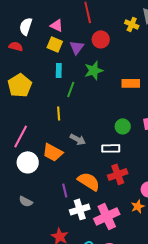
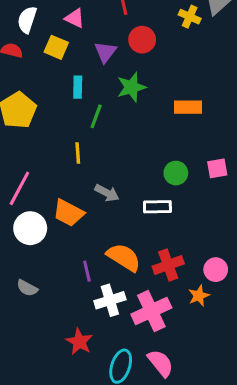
yellow square: (55, 44) -> (56, 47), moved
red cross: (118, 174) -> (168, 265), moved

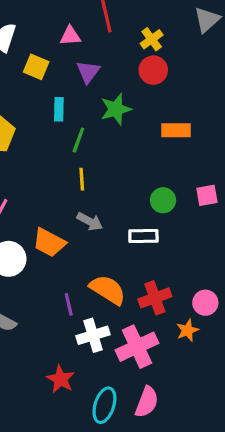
yellow cross: (190, 17) -> (152, 39), moved, turned 30
pink triangle: (75, 18) -> (70, 36), moved, turned -30
red circle: (142, 40) -> (153, 70), moved
yellow line: (78, 153) -> (82, 179), moved
pink semicircle: (161, 363) -> (147, 402), turned 60

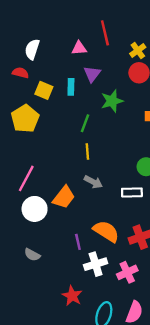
yellow square: (36, 67) -> (44, 90), moved
cyan rectangle: (59, 109) -> (71, 87), moved
orange trapezoid: (49, 243) -> (64, 197), turned -80
pink cross: (137, 347) -> (127, 272), size x0.7

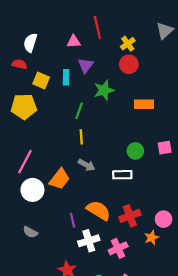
yellow pentagon: (25, 119) -> (24, 106), turned 30

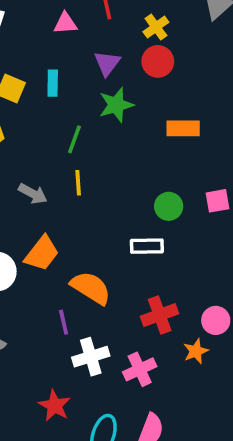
purple triangle: (86, 65) -> (107, 63), moved
gray arrow: (87, 165) -> (33, 194), moved
orange semicircle: (99, 210) -> (91, 288), moved

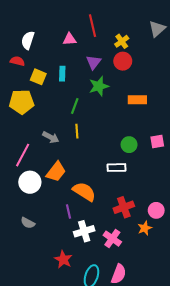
pink cross: (140, 369) -> (112, 239), turned -30

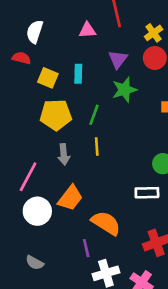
yellow pentagon: (22, 102) -> (56, 115), moved
gray arrow: (51, 137) -> (64, 154), turned 56

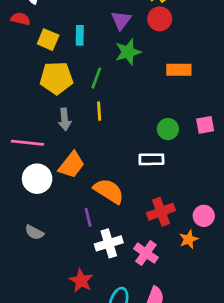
pink line: (28, 177) -> (27, 143), turned 68

